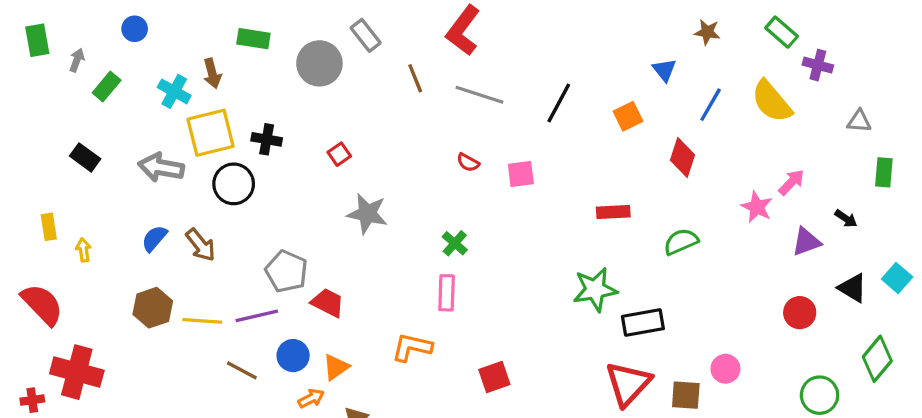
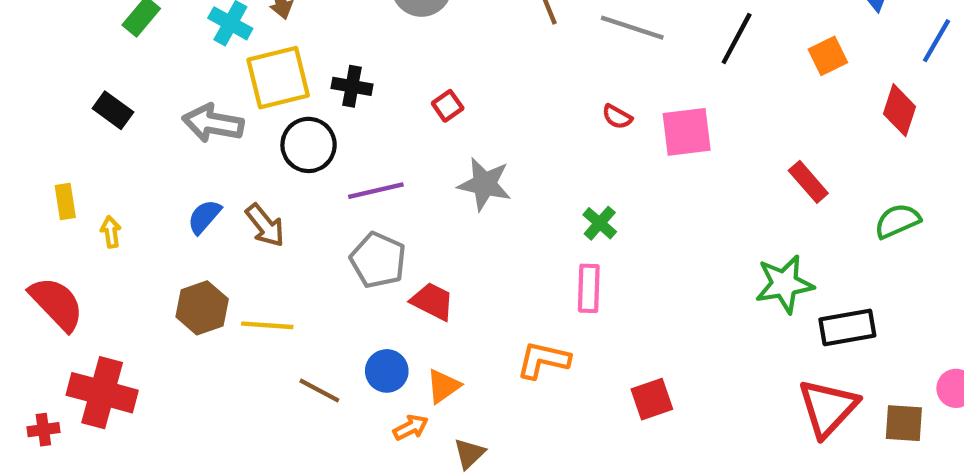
pink square: (521, 174) -> (687, 132), size x1.4
red rectangle: (613, 212) -> (808, 182), turned 52
purple line: (257, 316) -> (376, 191), moved

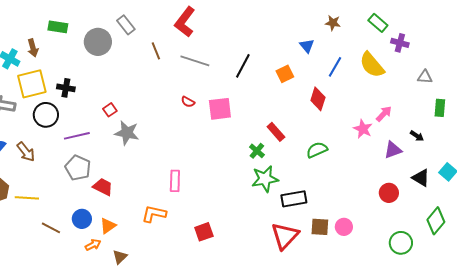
red square: (448, 106) -> (110, 110), moved
green cross: (600, 223) -> (257, 151), moved
brown square: (904, 423) -> (320, 227), moved

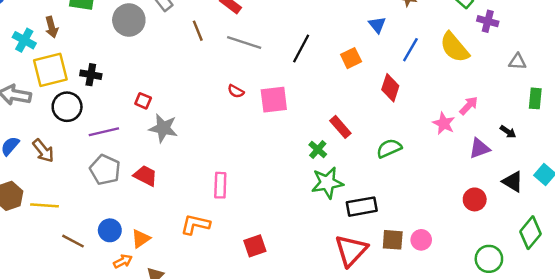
red square: (110, 110) -> (143, 101), turned -32
red trapezoid: (103, 187) -> (145, 176), moved

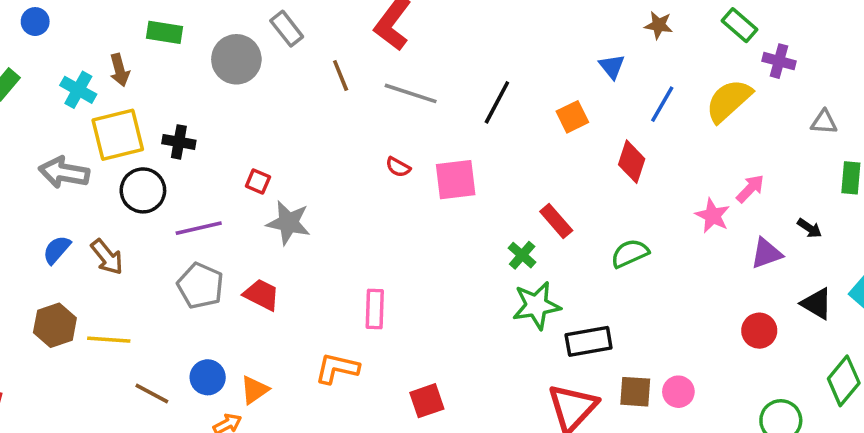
yellow semicircle: (454, 47) -> (729, 101), turned 88

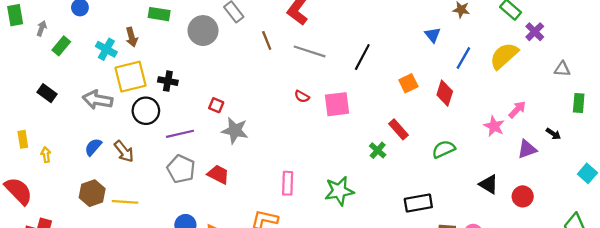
purple cross: (779, 61) -> (535, 32), turned 30
orange square: (572, 117) -> (408, 83), moved
black triangle: (817, 304) -> (489, 184), moved
green star: (536, 305) -> (339, 191), moved

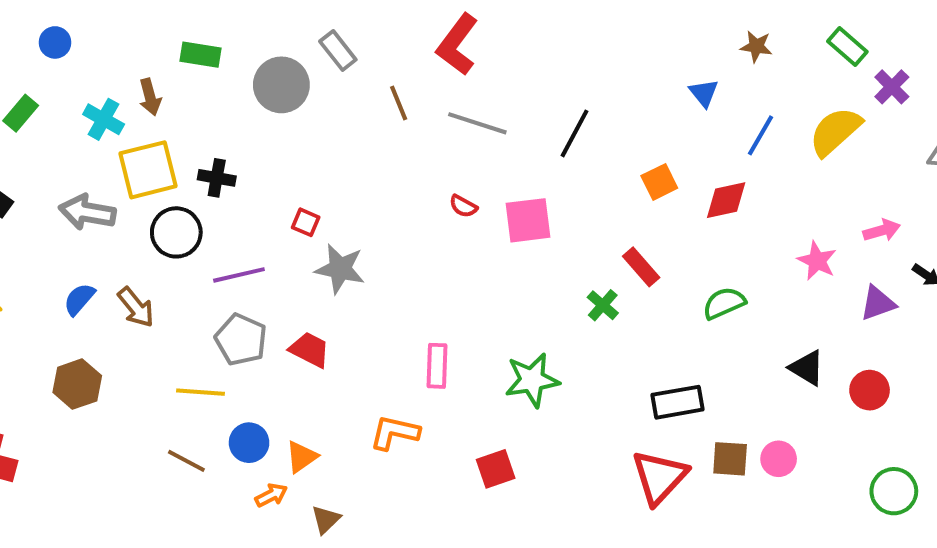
red diamond: (445, 93) -> (726, 200), turned 60
pink arrow: (517, 110) -> (882, 230), moved, turned 30
yellow line: (125, 202) -> (201, 392), moved

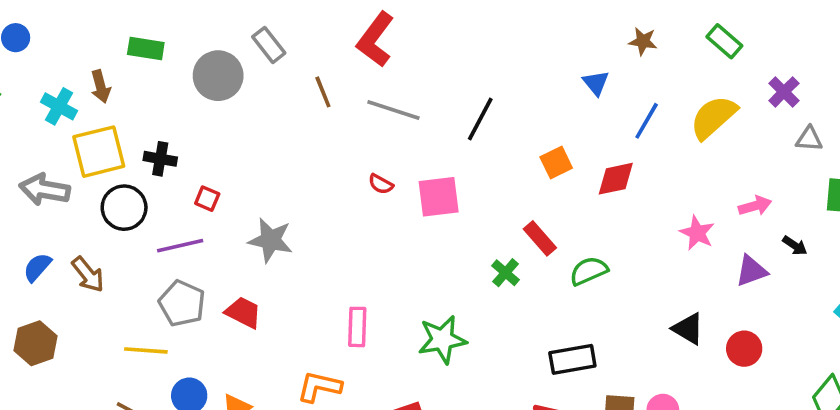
purple cross: (892, 87) -> (784, 92), moved
red square: (306, 222) -> (207, 199), moved
green semicircle: (724, 303) -> (589, 271), moved

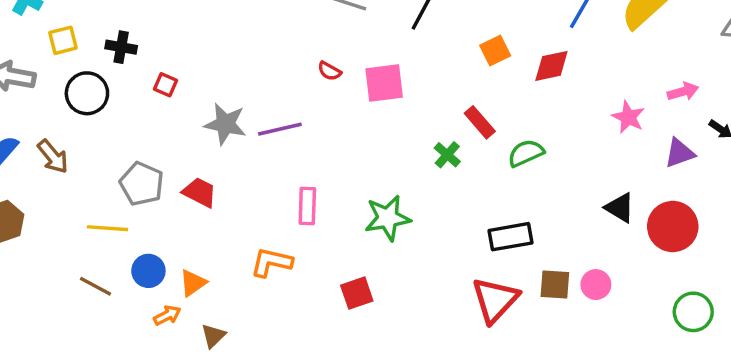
yellow square: (99, 152) -> (63, 40), size x0.6
purple line: (180, 246) -> (280, 129), moved
red circle: (744, 349) -> (673, 226), size x1.5

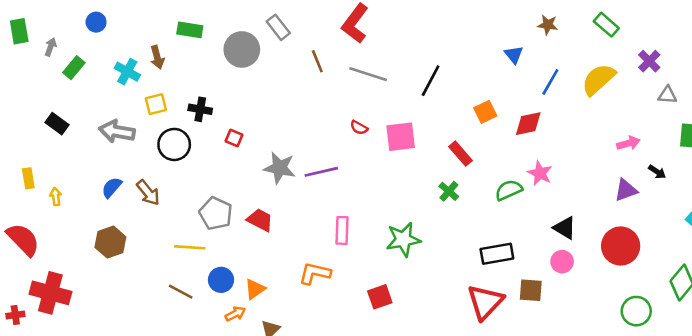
pink star: (628, 117) -> (540, 173), moved
red rectangle: (480, 122) -> (461, 154), moved
black triangle: (620, 208) -> (565, 228), moved
pink circle: (596, 285) -> (562, 262), moved

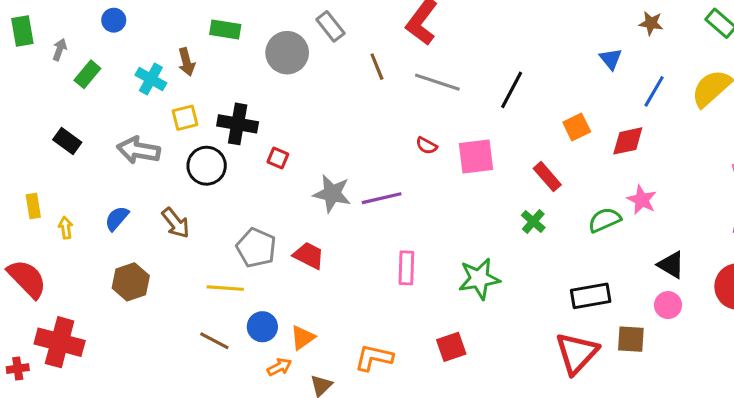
black cross: (200, 109) -> (238, 124), size x1.4
blue semicircle: (112, 187) -> (117, 218), moved
orange L-shape: (315, 273) -> (374, 358), moved

